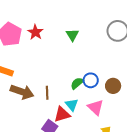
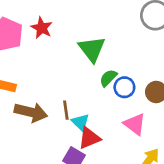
green triangle: (72, 35) -> (92, 49), moved, size x1.5
green semicircle: (77, 83) -> (108, 78), moved
cyan triangle: (72, 105) -> (80, 122), moved

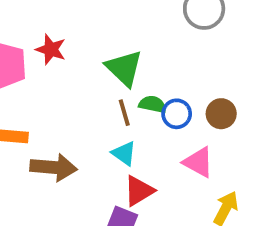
green semicircle: (108, 78) -> (153, 104), turned 66
brown line: (66, 110) -> (124, 113), moved
cyan triangle: (80, 122) -> (124, 153), moved

